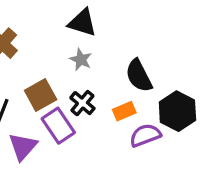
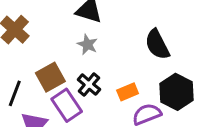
black semicircle: (139, 76) -> (157, 44), moved

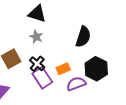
black semicircle: (157, 44) -> (83, 37), turned -135
purple rectangle: (67, 105) -> (42, 78), moved

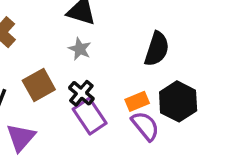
orange rectangle: (63, 69) -> (137, 101), moved
purple semicircle: (76, 84) -> (145, 126), turned 72

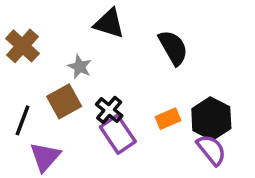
gray star: (80, 49) -> (80, 67), moved
black semicircle: (157, 49) -> (173, 48), moved, turned -48
purple semicircle: (145, 126) -> (211, 150), moved

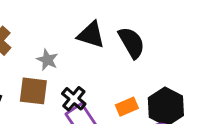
black triangle: (109, 23) -> (91, 35), moved
brown square: (64, 101) -> (33, 91), turned 36

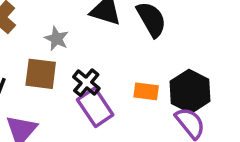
orange rectangle: (127, 107) -> (146, 91), turned 30

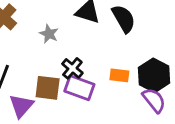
brown square: (41, 74) -> (48, 88), moved
purple rectangle: (95, 107) -> (79, 88), turned -36

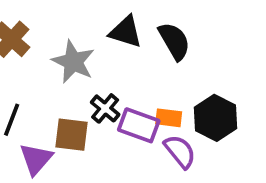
gray star: (49, 34) -> (73, 62), size x1.6
purple rectangle: (79, 88) -> (139, 125), moved
purple semicircle: (154, 100) -> (180, 151), moved

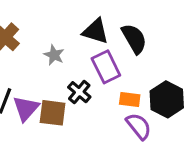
gray star: (73, 62) -> (54, 55), size x0.6
purple rectangle: (139, 125) -> (106, 67), moved, turned 44
purple triangle: (36, 159) -> (26, 108), moved

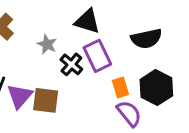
black semicircle: (134, 39) -> (146, 39), moved, turned 108
black cross: (79, 92) -> (71, 64), moved
orange rectangle: (130, 99) -> (120, 88), turned 66

